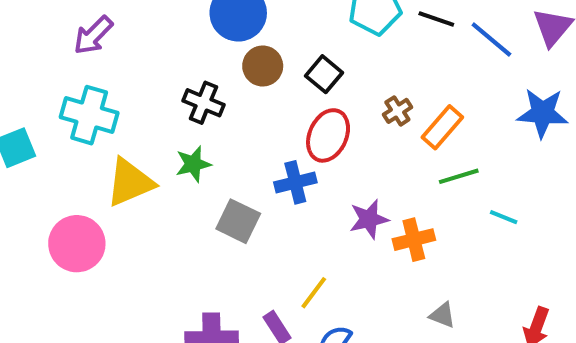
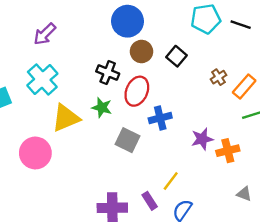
cyan cross: (89, 115) -> (42, 79), turned 32
red ellipse: (328, 135) -> (137, 91), moved
green star: (193, 164) -> (102, 107), turned 30

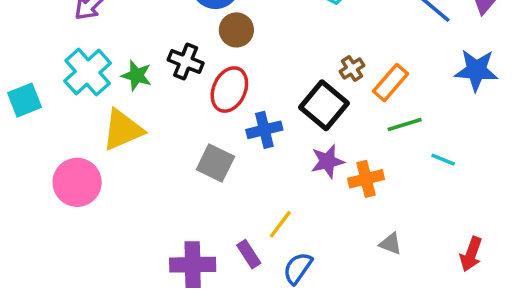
black square: (176, 56) -> (324, 105), moved, size x1.5
green star: (102, 107) -> (137, 76), moved

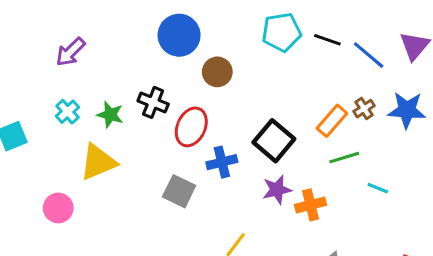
brown circle: (236, 30) -> (217, 72), moved
brown cross: (352, 68) -> (364, 109), moved
cyan cross: (88, 72) -> (67, 112), size x0.6
pink circle: (77, 182) -> (58, 208), size x0.7

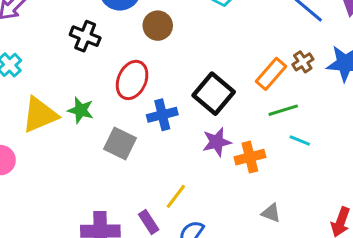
black cross: (153, 102) -> (85, 36), moved
green star: (110, 115) -> (81, 110), moved
cyan line: (378, 188) -> (300, 140), moved

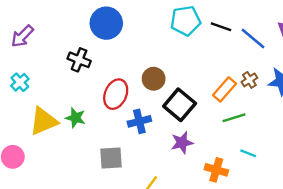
brown circle: (158, 26) -> (154, 79), moved
cyan line: (300, 140) -> (248, 153), moved
gray square: (120, 143) -> (111, 158), moved, turned -30
orange cross: (250, 157) -> (216, 170), moved, turned 30

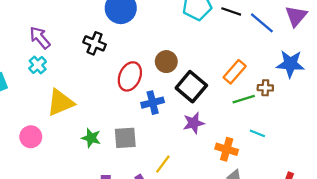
purple arrow: (22, 36) -> (40, 38), moved, turned 95
brown cross: (249, 80) -> (265, 88), moved, turned 35
green star: (75, 118) -> (91, 138), moved

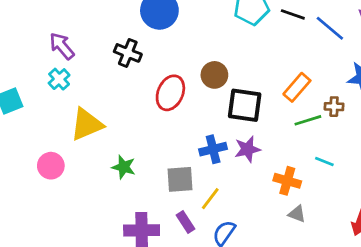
black square: (191, 87) -> (245, 105), turned -32
blue cross: (153, 103) -> (213, 149), moved
gray square: (125, 138) -> (180, 179), moved

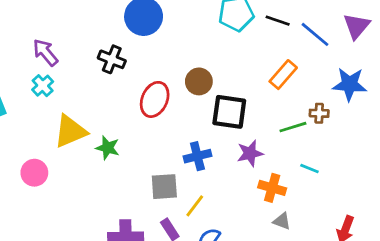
orange rectangle: (297, 87) -> (283, 75), moved
purple star: (247, 149) -> (250, 153), moved
green star: (124, 167) -> (108, 148), moved

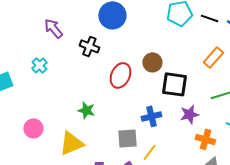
purple arrow: (45, 52) -> (53, 28), moved
yellow triangle: (70, 131) -> (71, 143), moved

